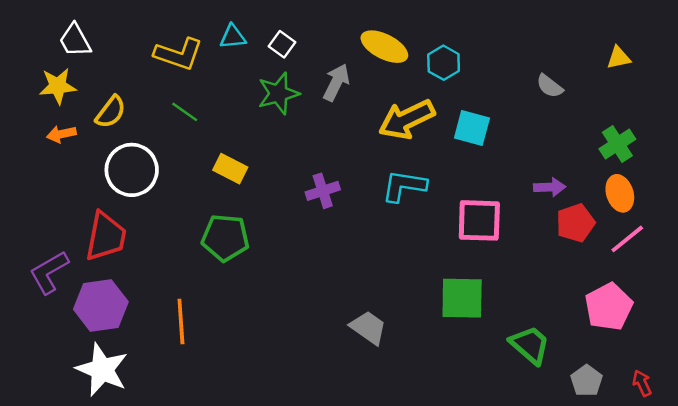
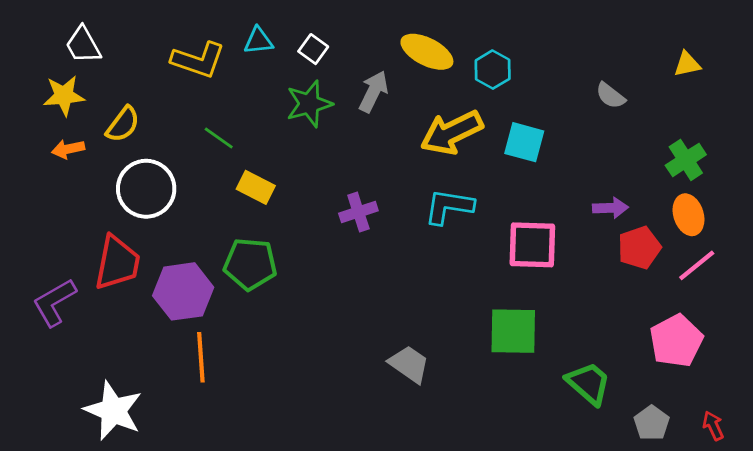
green line: (185, 112) -> (219, 138), moved
purple hexagon: (101, 306) -> (183, 291), moved

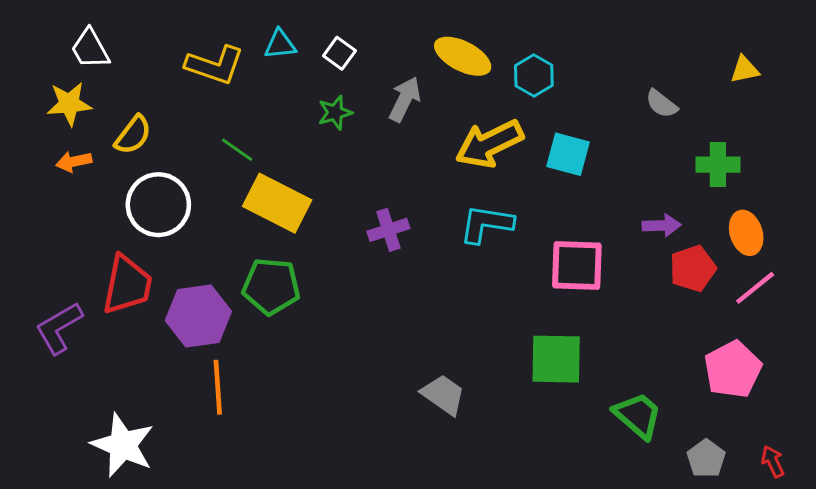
green star: (309, 104) -> (335, 113), size x0.7
green cross: (686, 160) -> (718, 165), moved, turned 33
yellow rectangle: (256, 187) -> (277, 203), size x1.6

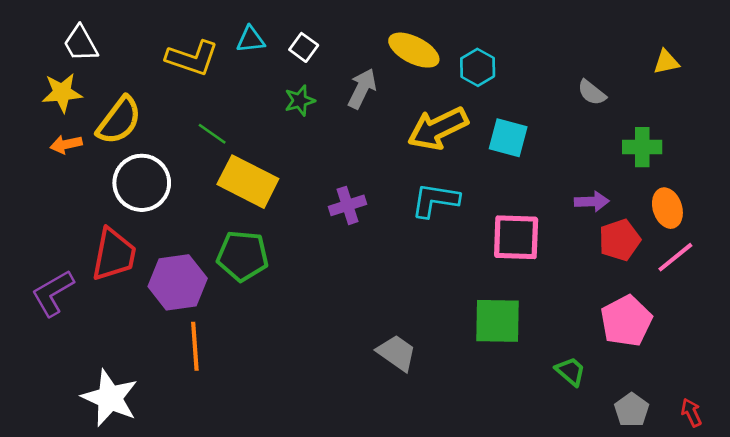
yellow semicircle: (133, 135) -> (119, 120), size x1.4
pink pentagon: (733, 369) -> (626, 321), moved
green trapezoid: (638, 415) -> (571, 371), size x0.7

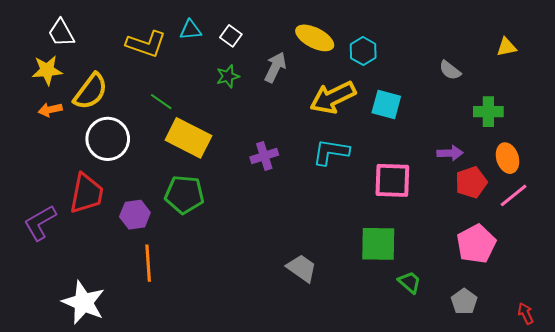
purple hexagon: (178, 282) -> (135, 215), size x0.7
green trapezoid: (571, 371) -> (410, 282), moved
gray pentagon: (632, 410) -> (464, 301), moved

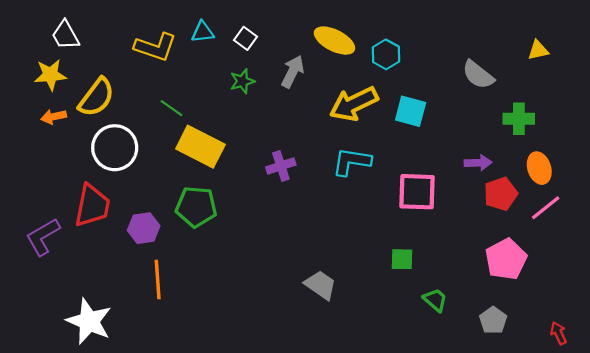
gray semicircle: (450, 70) -> (478, 75), size x1.4
green square: (378, 244) -> (402, 259), size x0.6

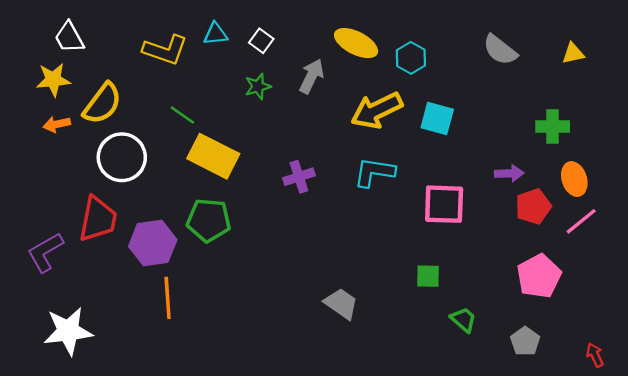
gray semicircle: (478, 75) -> (500, 50), moved
purple hexagon: (144, 228) -> (153, 243), size x1.4
white star: (89, 321) -> (68, 331), moved, turned -30

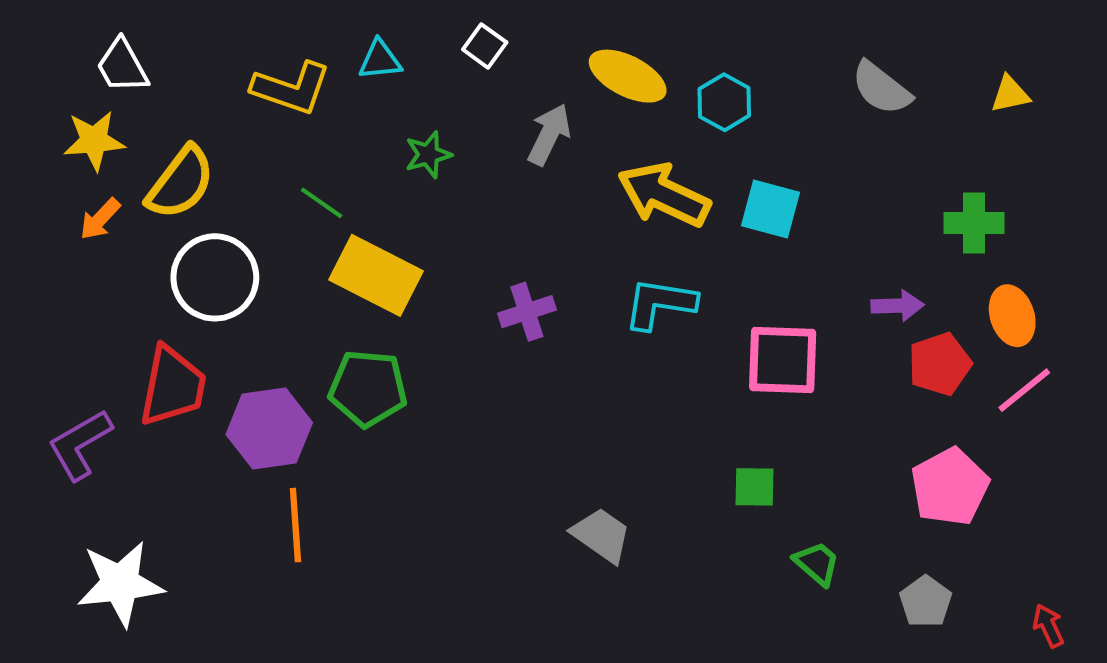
white square: (261, 41) -> (485, 46), moved
green star: (258, 86) -> (428, 155), moved
yellow arrow: (377, 110) -> (664, 195), turned 51
orange arrow: (57, 124) -> (100, 219), turned -35

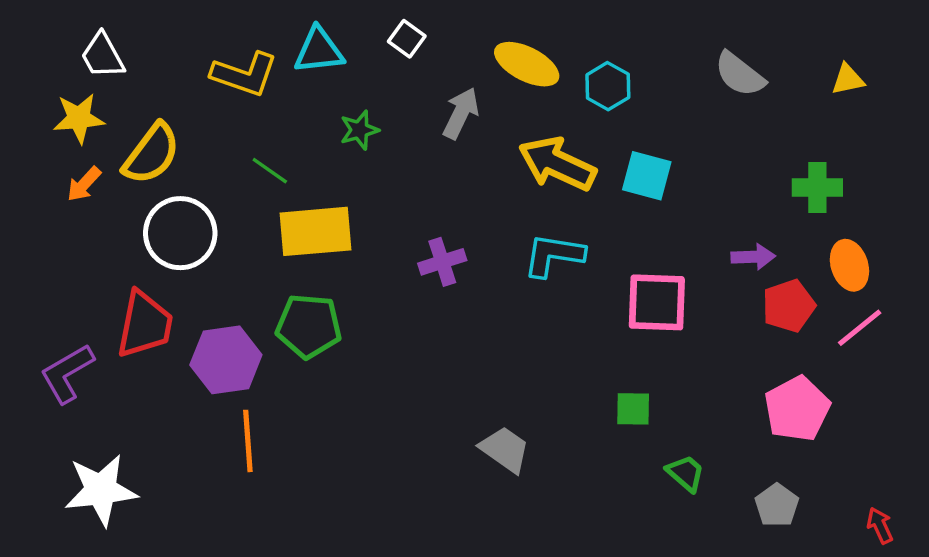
cyan triangle: (380, 60) -> (319, 51), size x1.4
yellow rectangle: (376, 275) -> (315, 231), turned -32

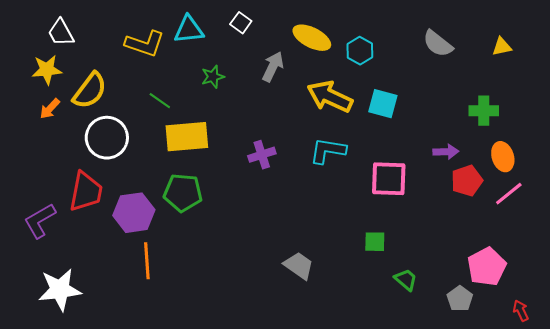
pink pentagon: (797, 409) -> (487, 267), moved

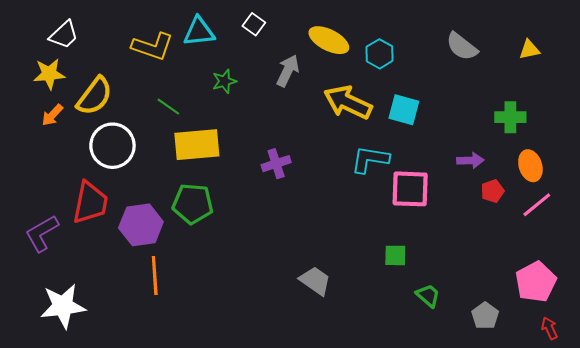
white trapezoid: (61, 33) -> (64, 35), turned -104
cyan L-shape: (328, 151) -> (370, 159), moved
red pentagon: (467, 181) -> (492, 191), size x0.7
pink pentagon: (487, 267) -> (536, 282), moved

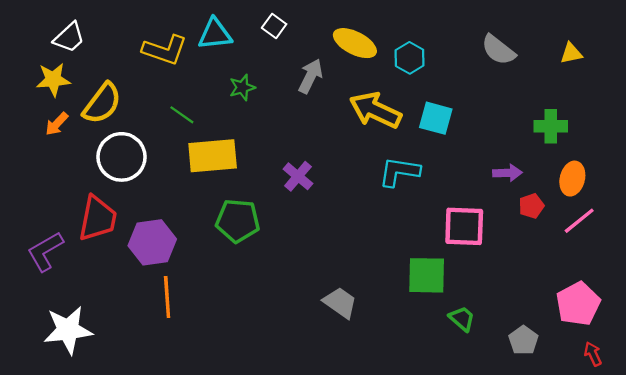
purple cross: (276, 164) -> (298, 176), turned -32
orange ellipse: (530, 166) -> (572, 179), turned 32
pink square: (410, 189) -> (464, 226), moved
green pentagon: (193, 204) -> (238, 221), moved
green square: (395, 255) -> (427, 275), size x1.6

